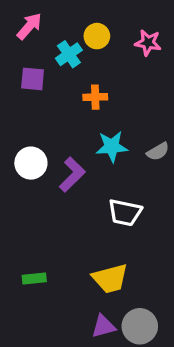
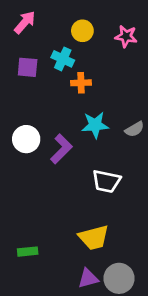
cyan cross: (69, 54) -> (63, 59), moved, turned -30
green rectangle: (34, 278) -> (28, 252), moved

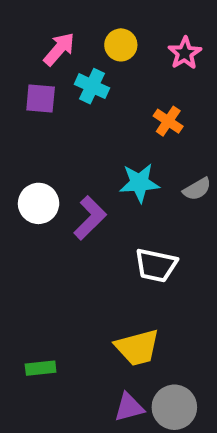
pink arrow: (25, 22) -> (59, 49), moved
pink star: (126, 36) -> (185, 53), turned 30
orange cross: (81, 83) -> (168, 121), moved, turned 36

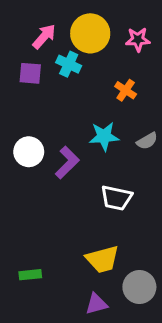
yellow circle: (121, 45) -> (90, 33), size x1.6
pink star: (185, 53) -> (138, 40), turned 30
gray circle: (174, 407) -> (139, 287), moved

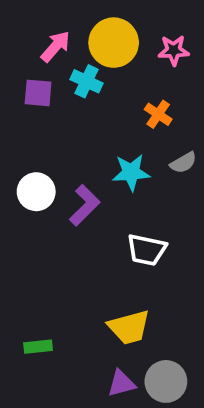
gray semicircle: (147, 141) -> (183, 163), moved
gray circle: (139, 287) -> (166, 381), moved

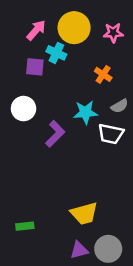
purple square: (38, 93) -> (35, 67), moved
white circle: (36, 192) -> (24, 109), moved
white trapezoid: (147, 250) -> (111, 134), moved

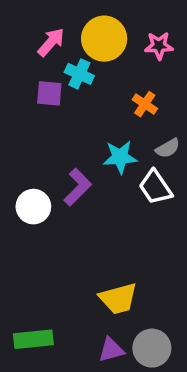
white circle: (24, 109) -> (33, 207), moved
white trapezoid: (111, 134) -> (155, 187), turned 44
green rectangle: (25, 226) -> (33, 339), moved, size x1.5

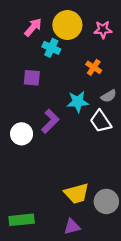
purple square: (49, 93) -> (32, 78), moved
gray circle: (152, 348) -> (106, 201), moved

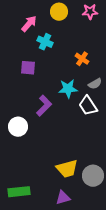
yellow circle: (67, 25) -> (59, 12), moved, size x0.7
pink star: (103, 30) -> (90, 12), moved
white circle: (22, 134) -> (18, 127), moved

